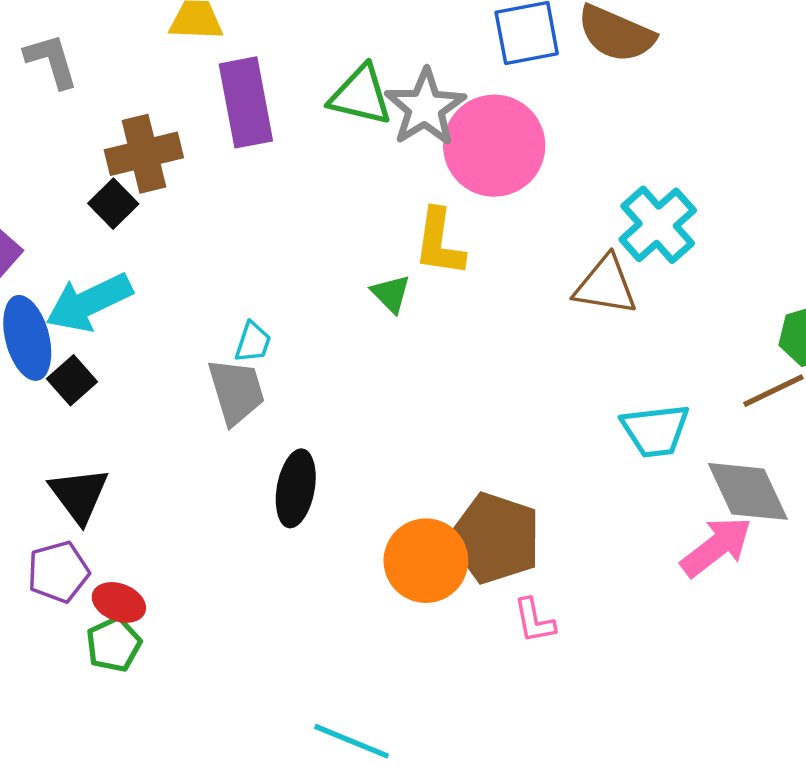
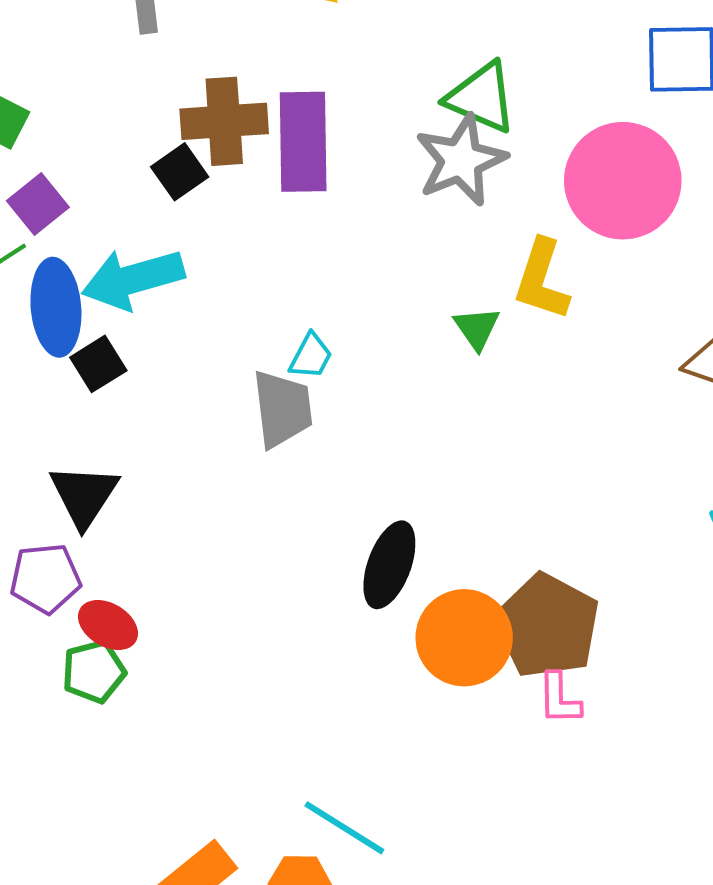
purple rectangle: (246, 102) -> (303, 142), moved
gray star: (425, 107) -> (461, 160), moved
black ellipse: (296, 488) -> (389, 565), moved
pink L-shape: (534, 621) -> (559, 699), moved

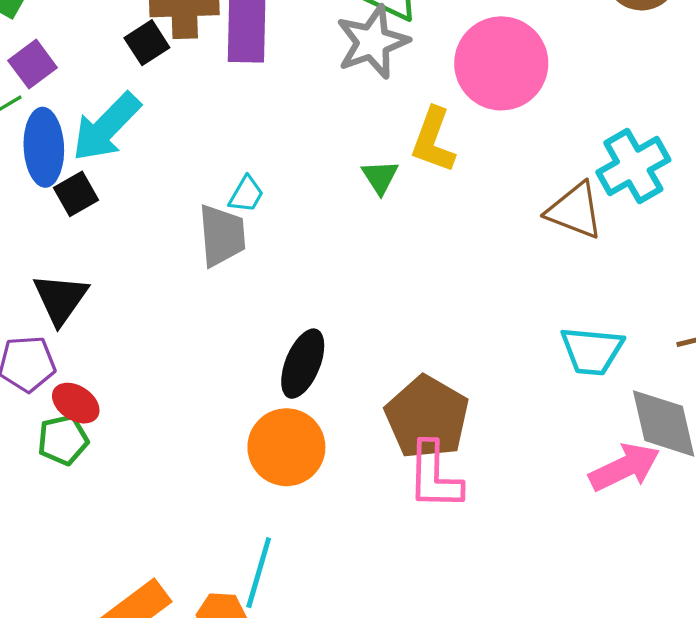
cyan arrow: (133, 279) -> (106, 127), turned -32
orange circle: (464, 638) -> (286, 447), moved
pink L-shape: (559, 699) -> (434, 476), size x1.6
cyan line: (344, 828) -> (259, 573), turned 72

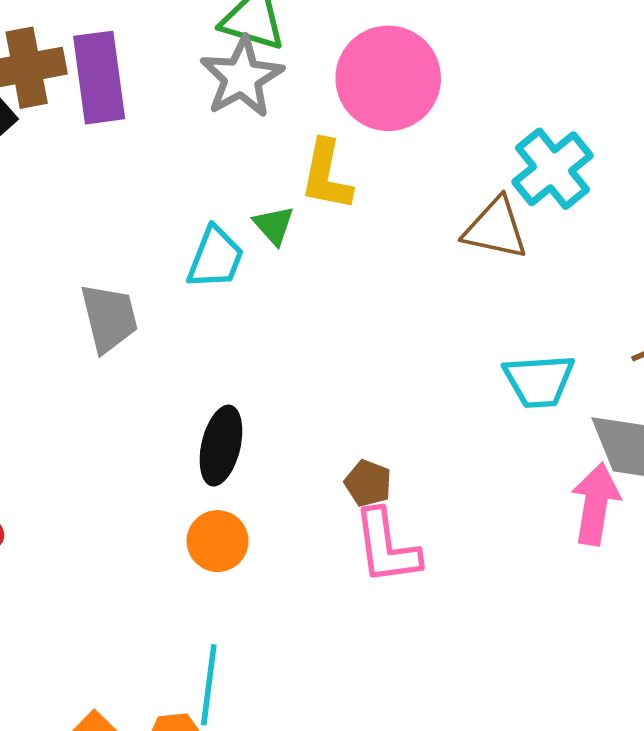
cyan trapezoid: (246, 194) -> (215, 258), moved, size x1.5
brown pentagon: (427, 417) -> (368, 483), size x0.5
orange circle: (286, 447) -> (218, 541), size x0.7
pink arrow: (624, 467) -> (596, 504), turned -46

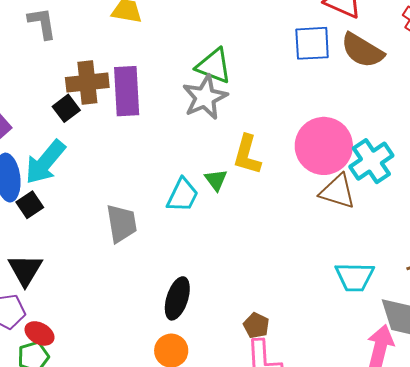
pink circle: (388, 78) -> (324, 146), moved

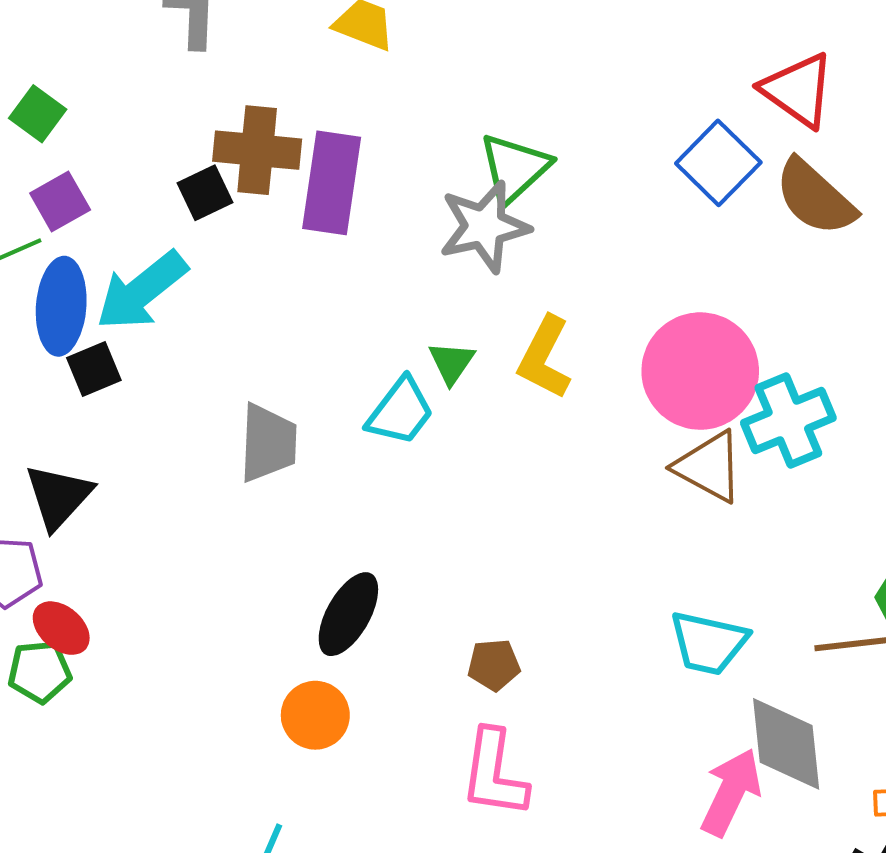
blue square: (312, 43) -> (718, 163), turned 36
green triangle: (214, 66) -> (514, 168), turned 45
green triangle: (216, 180) -> (452, 363), moved
brown pentagon: (256, 326) -> (494, 665), moved, turned 30

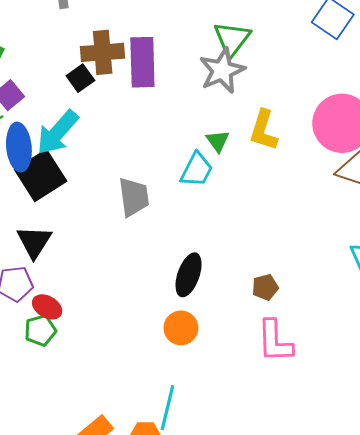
black square: (94, 369) -> (41, 175), size x1.8

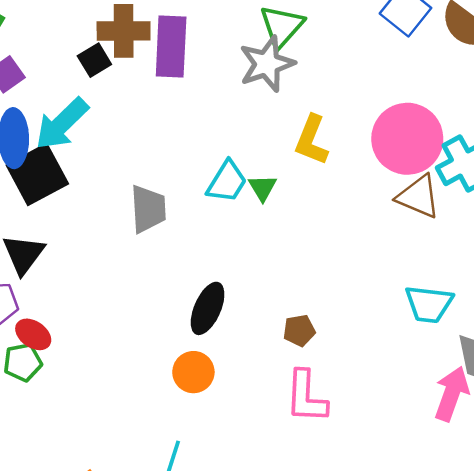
green triangle: (218, 141) -> (263, 188), moved

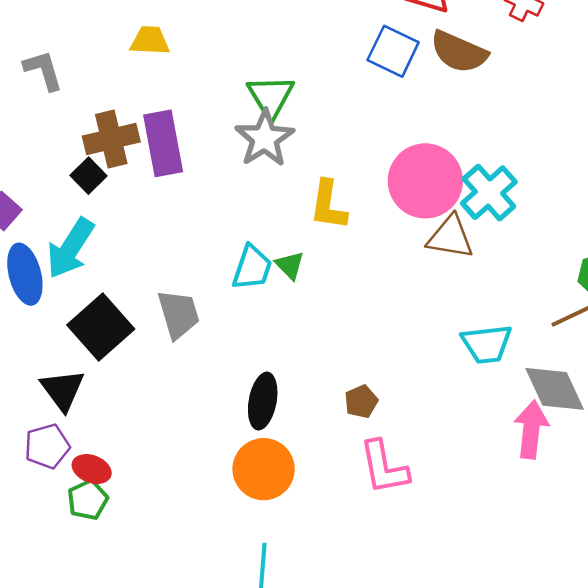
black square: (37, 174) -> (101, 327), moved
orange circle: (193, 372) -> (264, 469), size x1.4

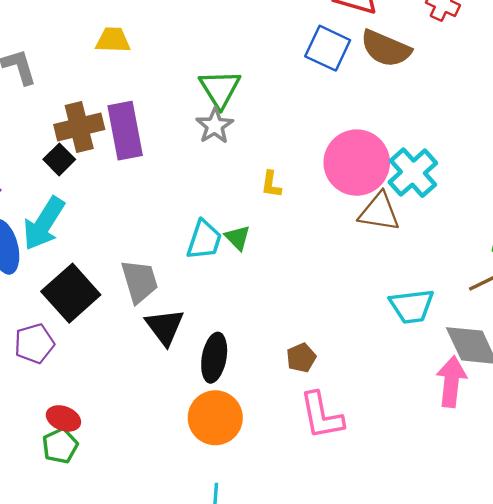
gray star: (265, 138) -> (215, 126), size x0.7
yellow L-shape: (328, 205) -> (271, 184), size x0.6
black triangle: (63, 390) -> (165, 327), moved
purple pentagon: (47, 446) -> (34, 343), moved

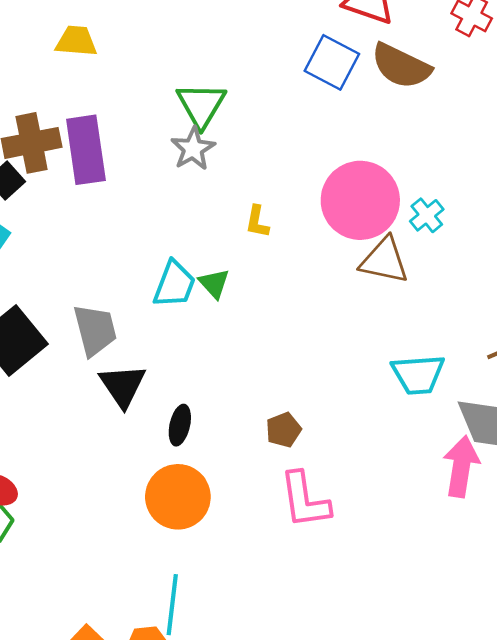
cyan cross: (413, 173) -> (427, 215), size x0.6
black ellipse: (214, 358) -> (180, 425), size x0.7

